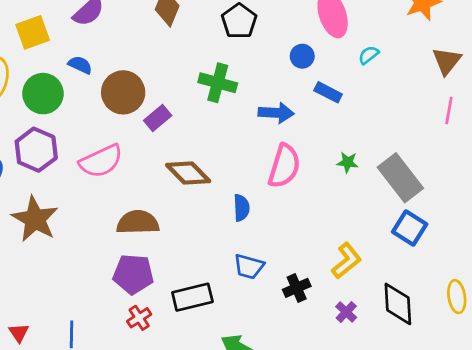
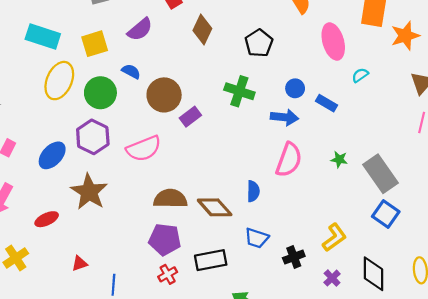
blue circle: (302, 56) -> (295, 88), moved
brown diamond: (188, 173) -> (215, 207), moved
red triangle: (19, 333) -> (79, 263), moved, turned 42

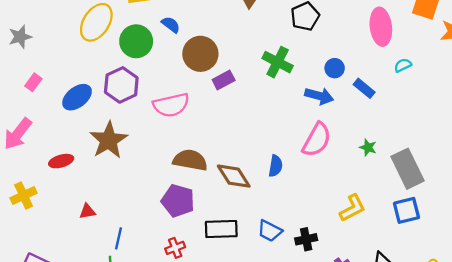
blue square: (386, 214) -> (406, 210), turned 32
yellow L-shape: (334, 237) -> (352, 208), moved
blue trapezoid: (257, 238) -> (270, 231), moved
red cross: (168, 274) -> (175, 248), moved

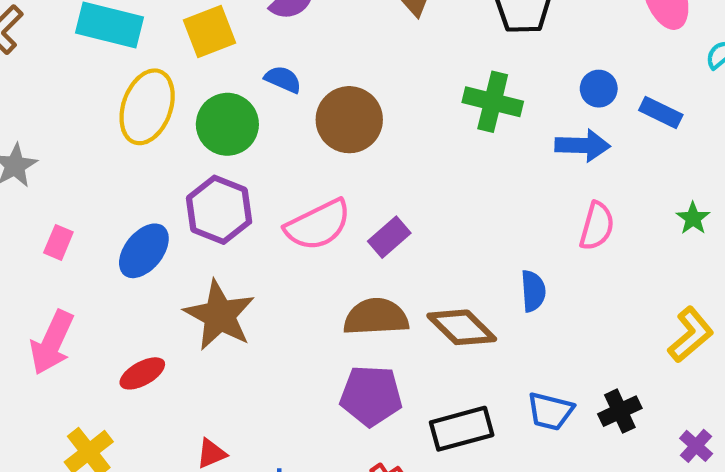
purple rectangle: (224, 80) -> (389, 237), moved
pink semicircle: (317, 140) -> (597, 226), size x0.7
green star: (368, 147) -> (693, 218), turned 30

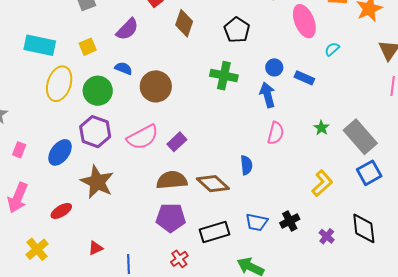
yellow square: (209, 32) -> (88, 47), size x0.7
blue arrow: (583, 145) -> (268, 95), turned -105

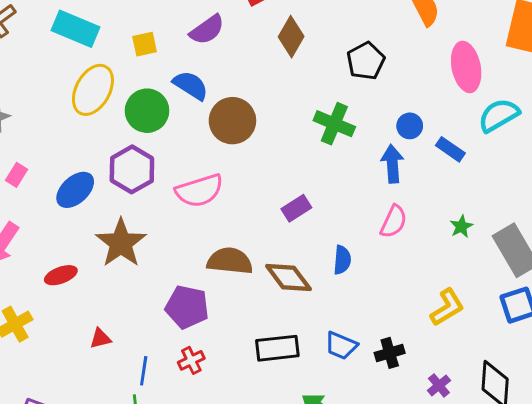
cyan semicircle: (332, 49) -> (499, 115), size x1.8
blue semicircle: (124, 68) -> (191, 85), size x1.4
purple rectangle: (177, 142) -> (296, 208), moved
purple pentagon: (171, 218) -> (187, 307), moved
red cross: (179, 259) -> (191, 360), moved

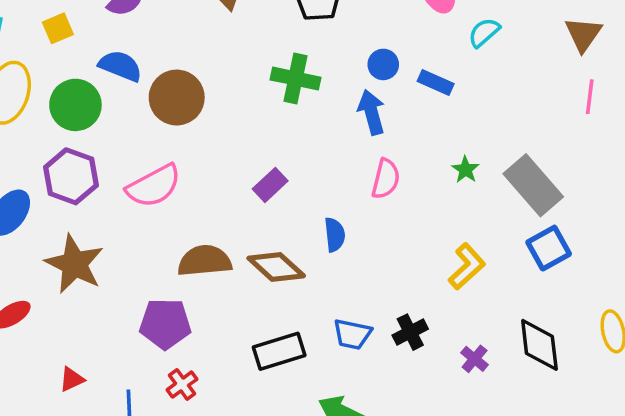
cyan semicircle: (499, 115) -> (484, 32), size x0.7

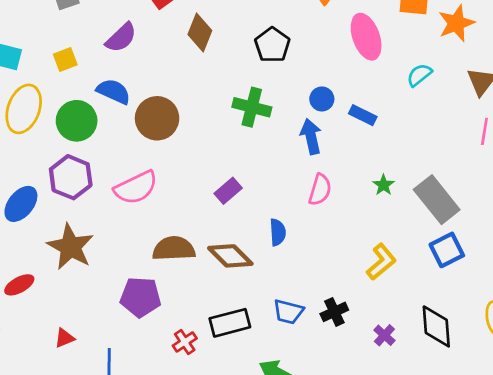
cyan semicircle: (484, 32) -> (419, 75), moved
red cross: (182, 384) -> (185, 342), moved

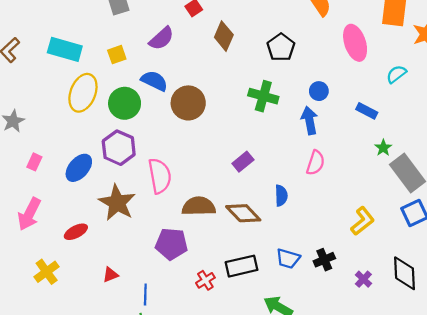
blue rectangle: (363, 115) -> (367, 111), moved
green star: (383, 185) -> (383, 148), moved
pink semicircle: (136, 188) -> (160, 176), moved, turned -76

